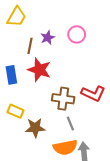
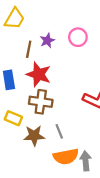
brown cross: (63, 99) -> (41, 102), moved
gray line: (70, 124) -> (59, 131), moved

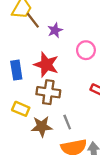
pink circle: (78, 37) -> (86, 50), moved
brown line: (29, 49) -> (33, 20), moved, turned -49

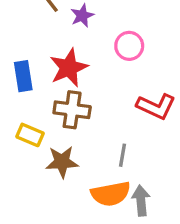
red star: (46, 65) -> (69, 68), turned 30
gray line: (67, 122) -> (122, 155), moved, turned 32

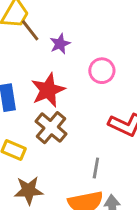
brown cross: (72, 110) -> (51, 128), turned 32
brown star: (62, 162) -> (29, 190), moved

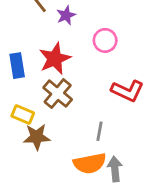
brown star: (29, 190) -> (37, 137), moved

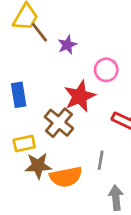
red star: (55, 59) -> (80, 96), moved
yellow rectangle: (23, 114) -> (24, 143), turned -35
orange semicircle: (90, 163) -> (66, 177), moved

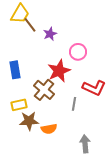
gray line: (101, 160) -> (74, 104), moved
orange semicircle: (66, 177) -> (49, 129), size x0.7

